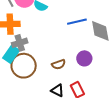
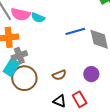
purple circle: (84, 58) -> (91, 74), moved

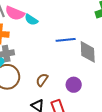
brown semicircle: (59, 75) -> (42, 80), turned 136

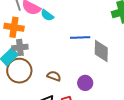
brown semicircle: (42, 80) -> (54, 76), turned 72

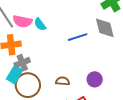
cyan semicircle: (47, 15) -> (40, 24), turned 32
gray diamond: (101, 51) -> (105, 28), moved

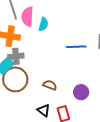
pink semicircle: (22, 21) -> (27, 17), turned 66
cyan semicircle: (40, 24) -> (43, 24), turned -144

